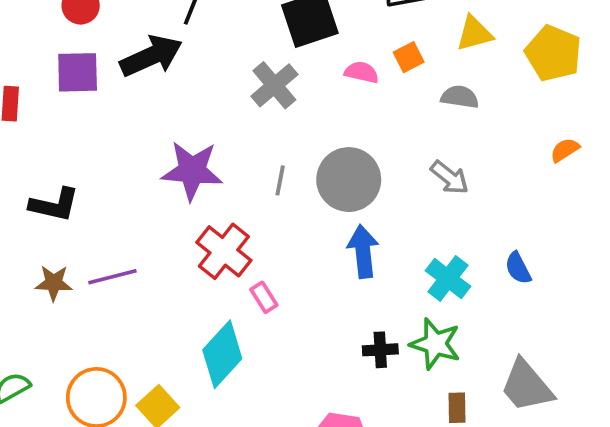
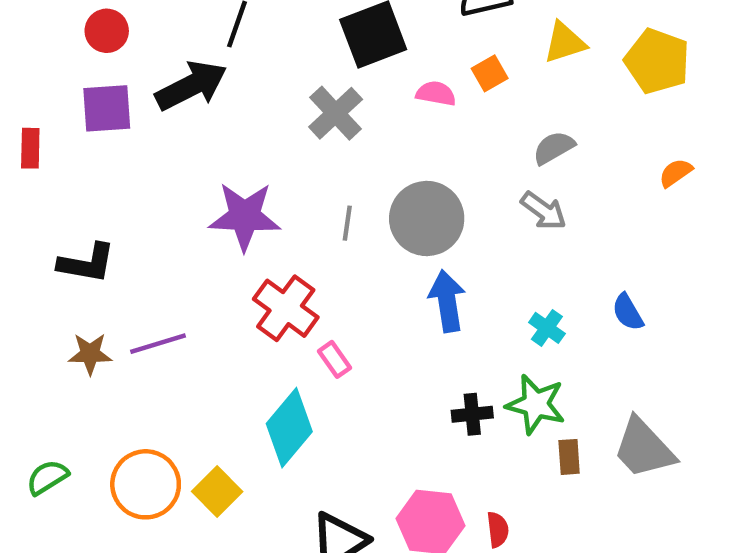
gray semicircle: (460, 97) -> (554, 148), moved, turned -36
cyan cross: (448, 279) -> (547, 328), size x0.7
brown rectangle: (457, 408) -> (569, 457), moved

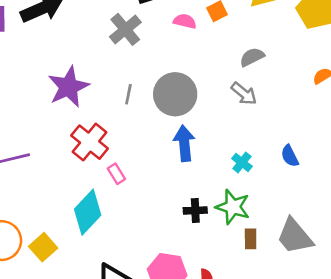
purple star: (245, 216) -> (69, 87), turned -30

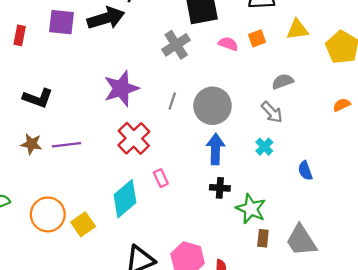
cyan cross: (242, 162) -> (264, 147), moved
pink rectangle: (116, 174) -> (161, 178), moved
black cross: (195, 210) -> (220, 188), moved

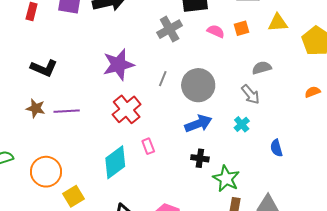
blue arrow: (215, 149) -> (198, 124), turned 64
yellow square: (83, 224) -> (74, 196), moved

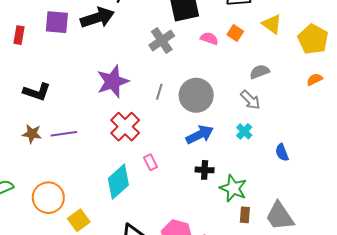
yellow triangle: (278, 23) -> (272, 24), turned 45
orange square: (242, 28) -> (235, 33), turned -35
orange semicircle: (313, 92) -> (315, 79), moved

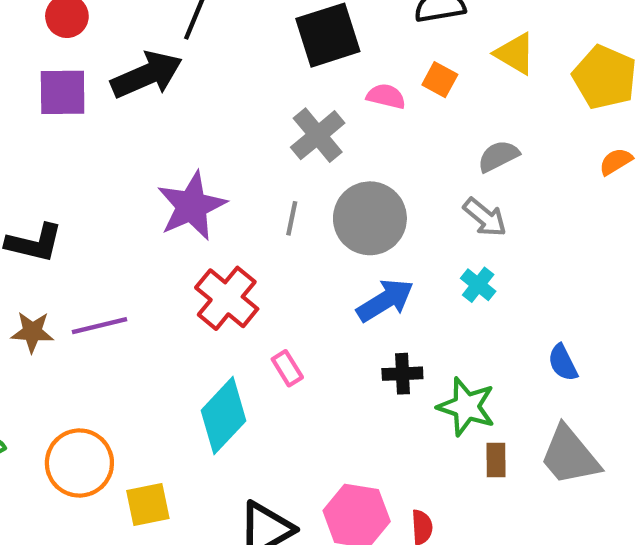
gray cross: (162, 40) -> (318, 135), moved
blue semicircle: (282, 152) -> (563, 363), moved
yellow square: (79, 220) -> (148, 504), turned 30

